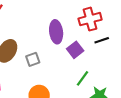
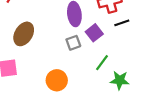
gray square: (33, 59) -> (73, 43), moved

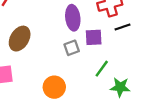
purple square: (94, 33) -> (94, 37), turned 35

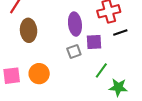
brown ellipse: (20, 39) -> (29, 30), moved, turned -35
orange circle: (54, 87) -> (39, 74), moved

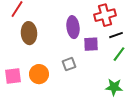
gray square: (74, 51) -> (69, 64), moved
green line: (101, 70) -> (119, 54), moved

